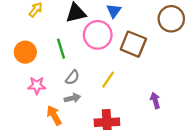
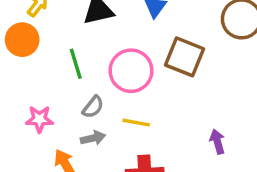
pink circle: (98, 35) -> (131, 71), moved
orange circle: (25, 52) -> (22, 40), moved
yellow line: (108, 80) -> (136, 123), moved, turned 66

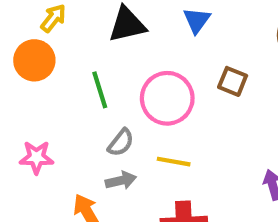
brown square: (185, 57) -> (233, 81), size x0.6
pink star: (39, 119) -> (36, 157), moved

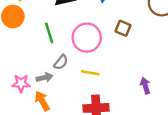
pink star: (36, 157) -> (21, 83), moved
gray arrow: (121, 181) -> (44, 77), moved

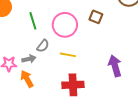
purple arrow: (145, 86) -> (115, 66), size x1.5

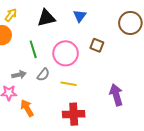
gray arrow: (29, 59) -> (19, 75), moved

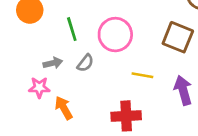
brown square: (97, 45) -> (178, 37), moved, size x1.6
yellow line: (69, 84) -> (142, 75), moved

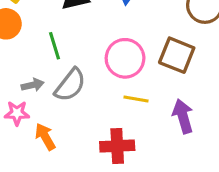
pink circle: (115, 35) -> (125, 58), moved
gray semicircle: (85, 63) -> (70, 85), size x1.6

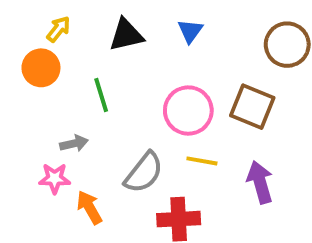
gray semicircle: (70, 85) -> (144, 173), moved

